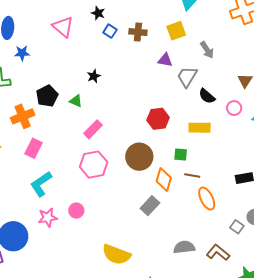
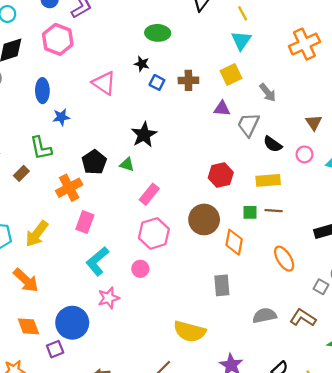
black star: (94, 76) -> (144, 135), size x1.6
brown line: (192, 175) -> (274, 211), moved
gray rectangle: (150, 206) -> (222, 285), moved, turned -42
pink circle: (76, 211) -> (140, 269), moved

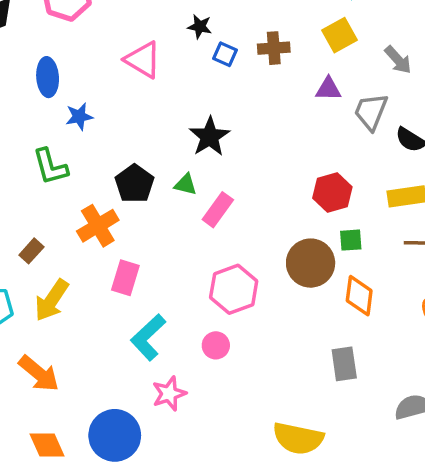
brown rectangle: (21, 173) -> (31, 251), moved
pink rectangle: (149, 194) -> (218, 210), moved
green square: (250, 212) -> (351, 240), moved

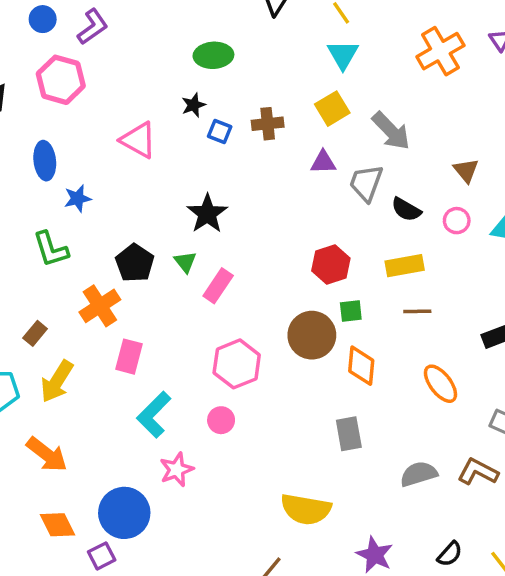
black star: (200, 27) -> (194, 105), turned -30
gray arrow: (398, 60) -> (391, 131), size x1.4
green triangle: (186, 184) -> (185, 262), turned 40

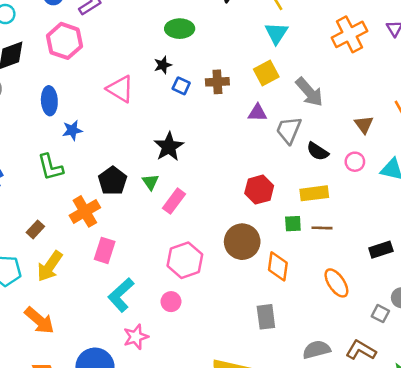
green square: (351, 311) -> (293, 224), moved

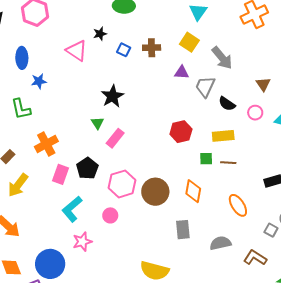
black star: (163, 65) -> (100, 34), moved
yellow square: (266, 73) -> (189, 42), turned -30
black pentagon: (113, 181) -> (87, 168), moved
brown circle: (242, 242) -> (155, 192), moved
gray semicircle: (317, 350) -> (220, 243), moved

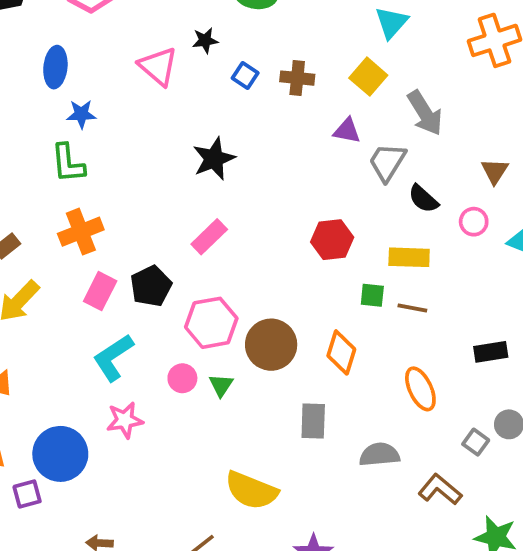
green L-shape: (21, 109) -> (68, 163), moved
green triangle: (98, 123) -> (221, 385), moved

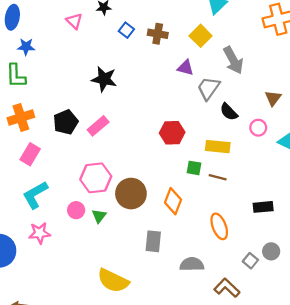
pink triangle: (158, 66) -> (74, 21), size x0.7
black star: (214, 159) -> (104, 79), turned 30
black pentagon: (151, 286) -> (66, 122), moved

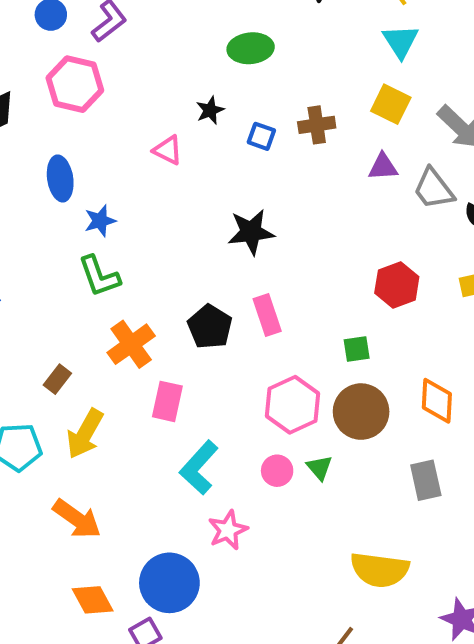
gray trapezoid: (209, 88) -> (434, 189), turned -55
pink rectangle: (98, 126) -> (267, 315), turned -50
green square: (194, 168) -> (357, 349), moved

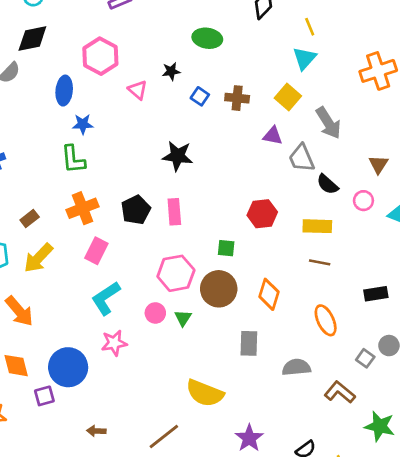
pink hexagon: (75, 84) -> (100, 56), moved

